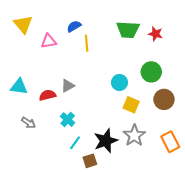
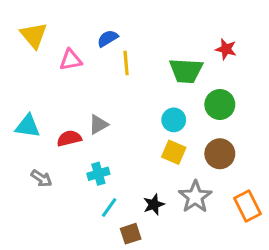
green trapezoid: (128, 30) -> (186, 71), moved
brown circle: (164, 99) -> (220, 154), moved
yellow square: (131, 105) -> (174, 152), moved
cyan cross: (68, 120) -> (98, 174), turned 32
black star: (106, 141) -> (154, 204), size x0.6

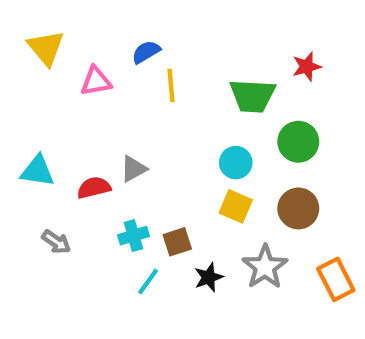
red star: (226, 49) -> (307, 67), turned -30
brown square: (131, 234) -> (177, 242), moved

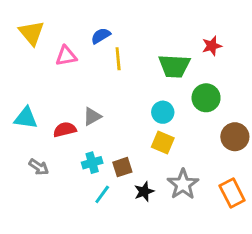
brown circle: (298, 208) -> (235, 137), moved

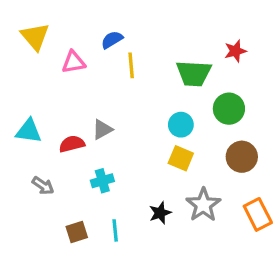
brown circle: (235, 137) -> (242, 157), moved
brown square: (122, 167) -> (77, 232), moved
cyan line: (102, 194) -> (115, 230), moved, turned -42

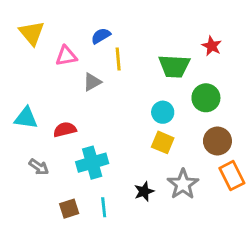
red star: (235, 51) -> (212, 46), turned -30
gray triangle: (102, 129) -> (92, 82), moved
cyan cross: (102, 181) -> (92, 163), size x1.5
orange rectangle: (258, 214) -> (232, 176), moved

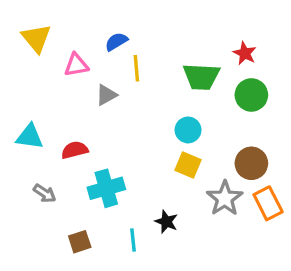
green circle: (206, 98) -> (251, 95), moved
gray star: (183, 184) -> (225, 198), moved
black star: (144, 191) -> (166, 222), turned -30
cyan line: (104, 207) -> (133, 240), moved

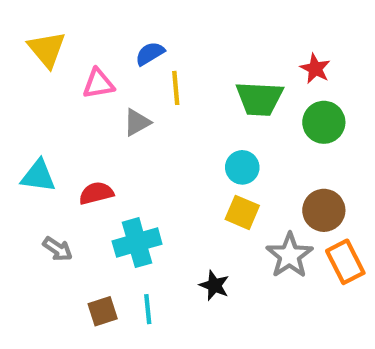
cyan line: (133, 240) -> (148, 309), moved

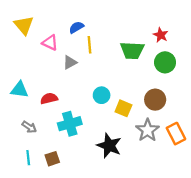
pink triangle: (98, 84) -> (50, 43), turned 35
cyan circle: (242, 167) -> (102, 95), moved
brown circle: (324, 210) -> (155, 100), moved
black star: (214, 285) -> (109, 146), size x1.6
cyan line: (148, 309) -> (28, 158), moved

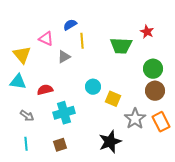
yellow triangle: (24, 25) -> (22, 55), moved
green circle: (165, 62) -> (153, 69), moved
brown circle: (155, 100) -> (155, 91), moved
black star: (109, 146) -> (110, 142), moved, turned 30
brown square: (52, 159) -> (60, 145), moved

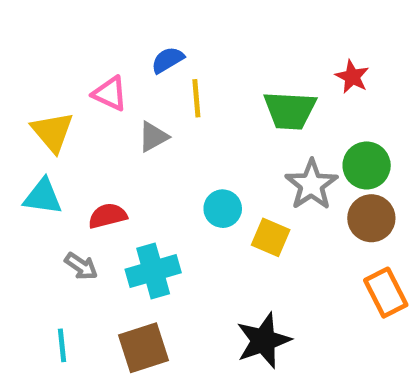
gray arrow: (27, 116) -> (81, 266), moved
gray star: (135, 119) -> (311, 185), moved
brown square: (60, 145) -> (144, 348), size x1.5

